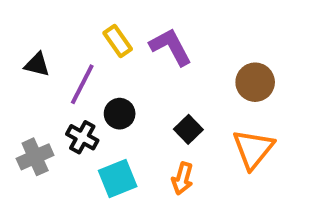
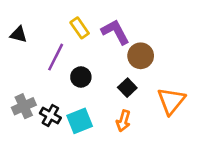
black triangle: (37, 65) -> (18, 35), moved
brown circle: (255, 82) -> (141, 56), moved
black cross: (82, 137) -> (50, 116), moved

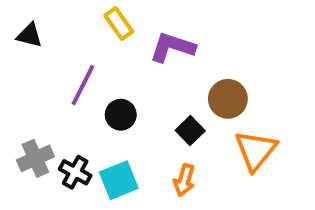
yellow rectangle: (80, 28) -> (119, 23), moved
purple L-shape: (115, 32) -> (172, 47), turned -44
black triangle: (18, 35) -> (29, 35), moved
brown circle: (141, 56) -> (228, 99), moved

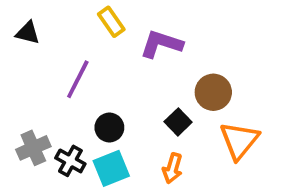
black circle: (121, 115) -> (109, 128), moved

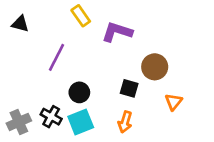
black square: (178, 122) -> (129, 88), turned -30
orange triangle: (239, 140) -> (174, 102), size x0.6
gray cross: (33, 148) -> (19, 122), moved

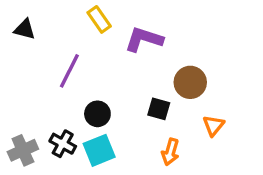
orange arrow: (125, 122) -> (170, 152), moved

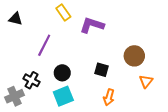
brown circle: (190, 82) -> (134, 56), moved
orange triangle: (213, 125) -> (146, 81), moved
black cross: (63, 144) -> (31, 80), moved

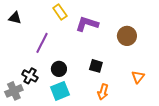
brown circle: (134, 56) -> (127, 36), moved

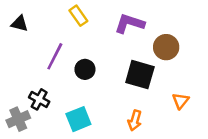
purple L-shape: (87, 24) -> (129, 24), moved
black square: (96, 66) -> (140, 75), moved, size x1.6
black circle: (59, 69) -> (85, 69), moved

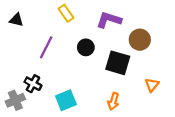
black circle: (85, 69) -> (86, 47), moved

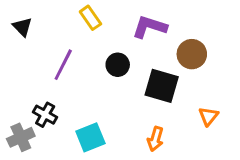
black triangle: (16, 20) -> (22, 27), turned 32

